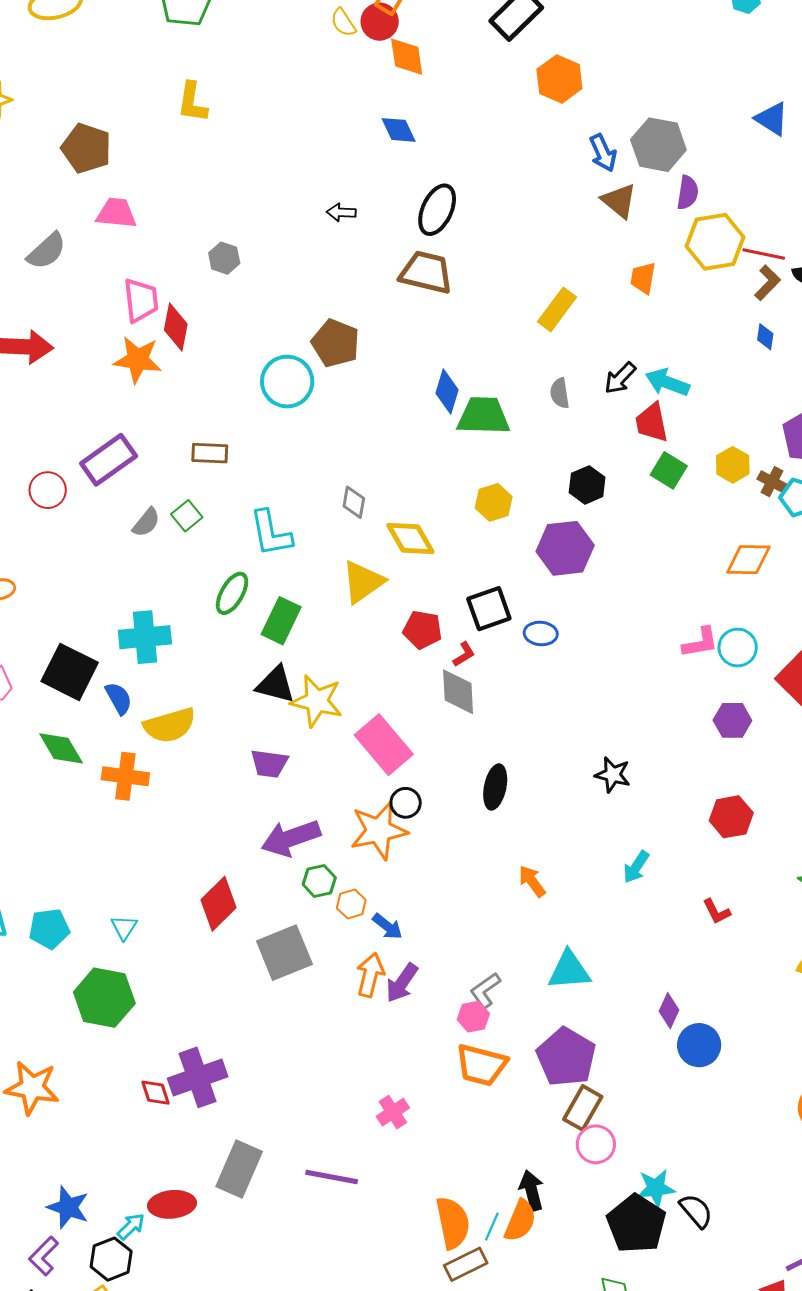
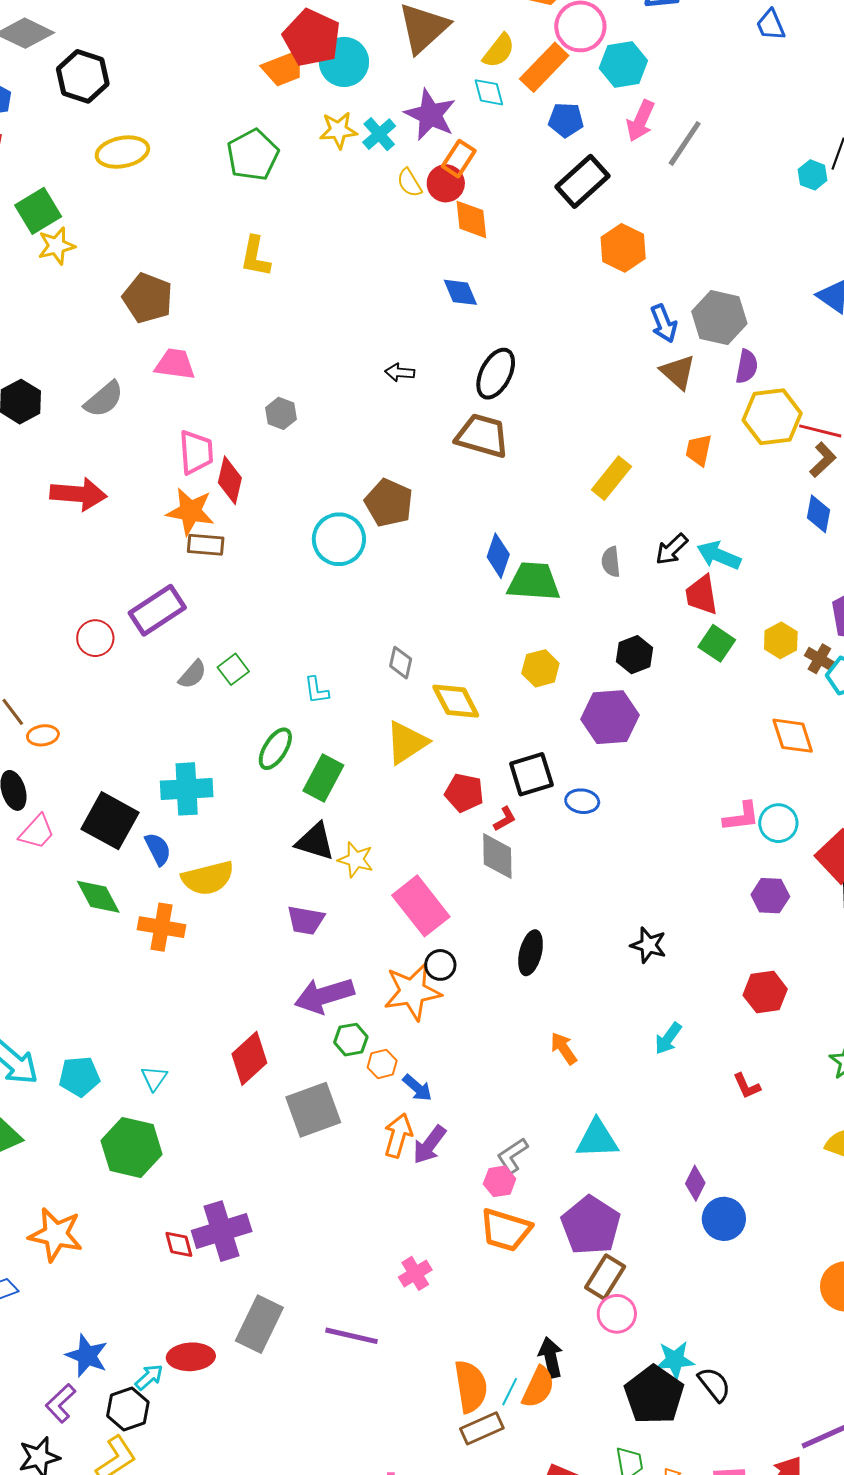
blue diamond: (765, 337) -> (818, 514), size x1.4
brown rectangle: (210, 453) -> (206, 545), moved
cyan L-shape: (271, 533) -> (316, 690), size x0.6
orange diamond: (748, 560) -> (793, 736), turned 69
yellow star: (317, 701) -> (356, 860), size x0.7

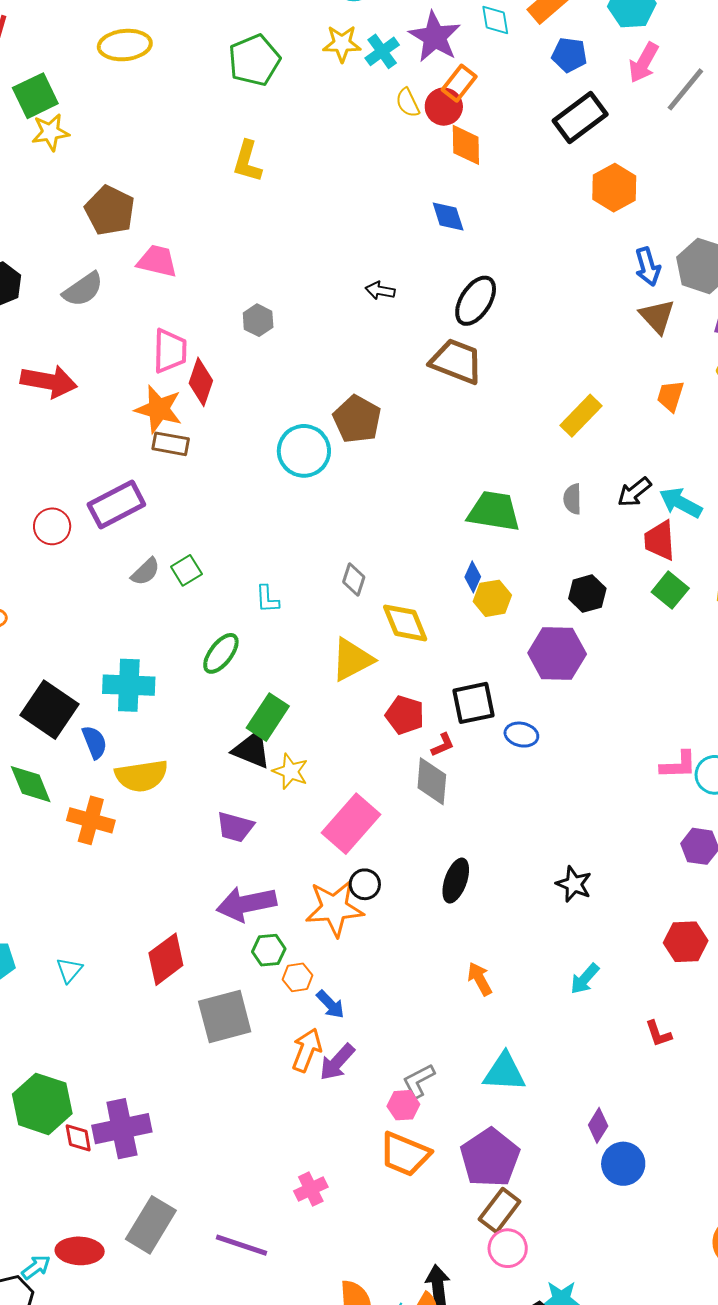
brown pentagon: (148, 298) -> (110, 211), moved
blue diamond: (498, 556) -> (473, 577), moved, size x0.7
green rectangle: (323, 778) -> (268, 717), moved
pink rectangle: (421, 906) -> (351, 824), turned 74
green hexagon: (132, 1148) -> (42, 1104), moved

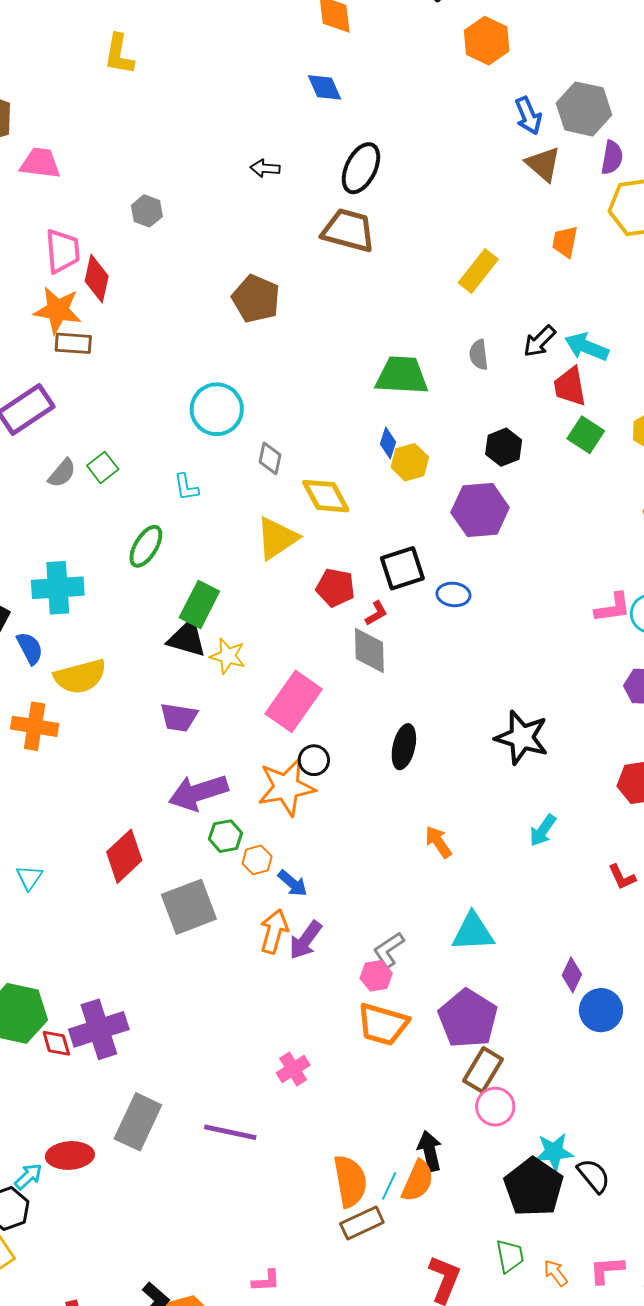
cyan circle: (304, 451) -> (217, 409), moved
black star: (574, 884) -> (522, 737), size x1.5

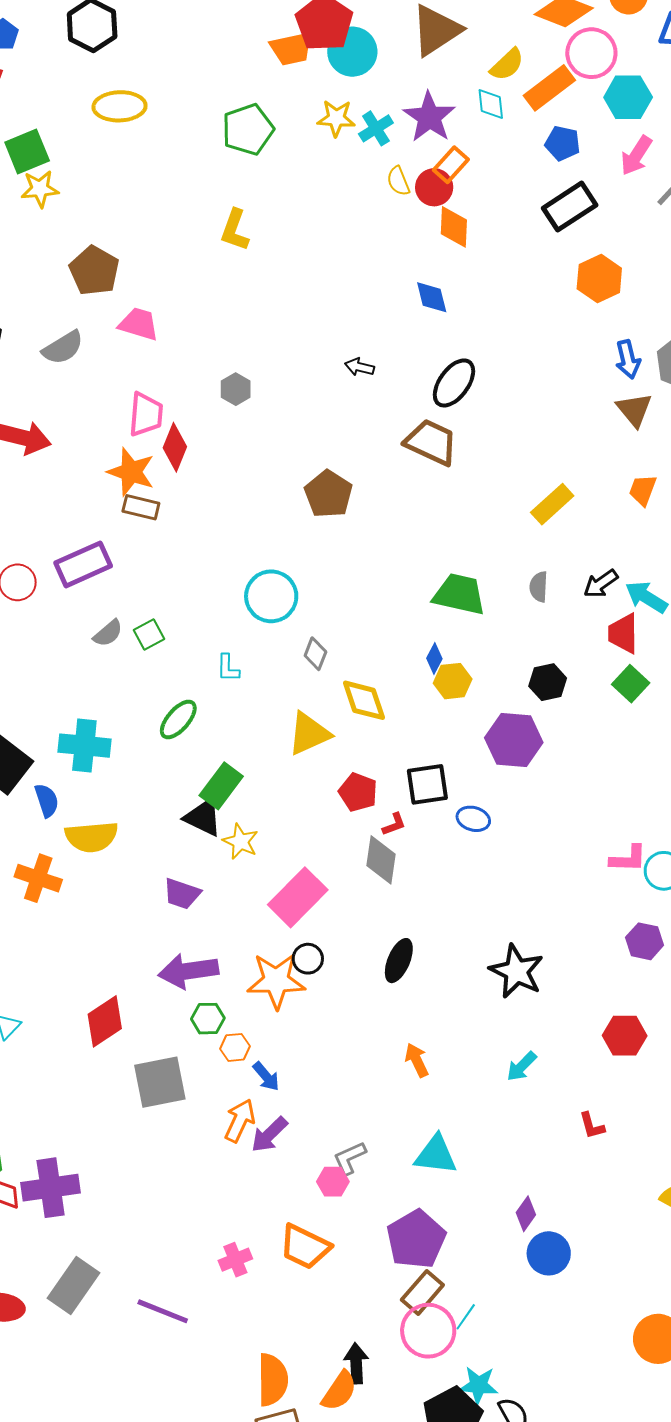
orange trapezoid: (383, 1024) -> (305, 1247), moved
pink circle: (495, 1107) -> (428, 1331), size x1.4
cyan line: (389, 1186) -> (466, 1317), moved

